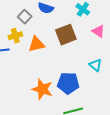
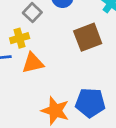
orange triangle: (37, 44) -> (33, 63), moved

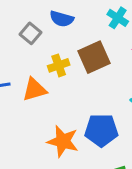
yellow cross: (20, 38) -> (59, 65), moved

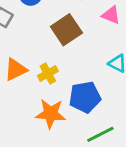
yellow cross: (59, 65) -> (48, 73), moved

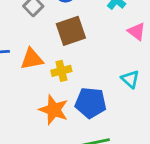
brown square: (66, 30) -> (71, 31), moved

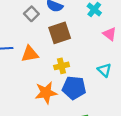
yellow cross: (61, 71) -> (62, 66), moved
orange star: (54, 110) -> (46, 93), turned -30

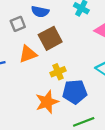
gray square: (31, 14) -> (18, 24), turned 32
orange triangle: (30, 54) -> (28, 54), moved

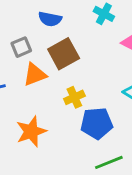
gray square: (18, 24) -> (21, 47), moved
orange star: (47, 102) -> (31, 131), moved

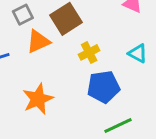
yellow cross: (74, 97) -> (89, 52), moved

